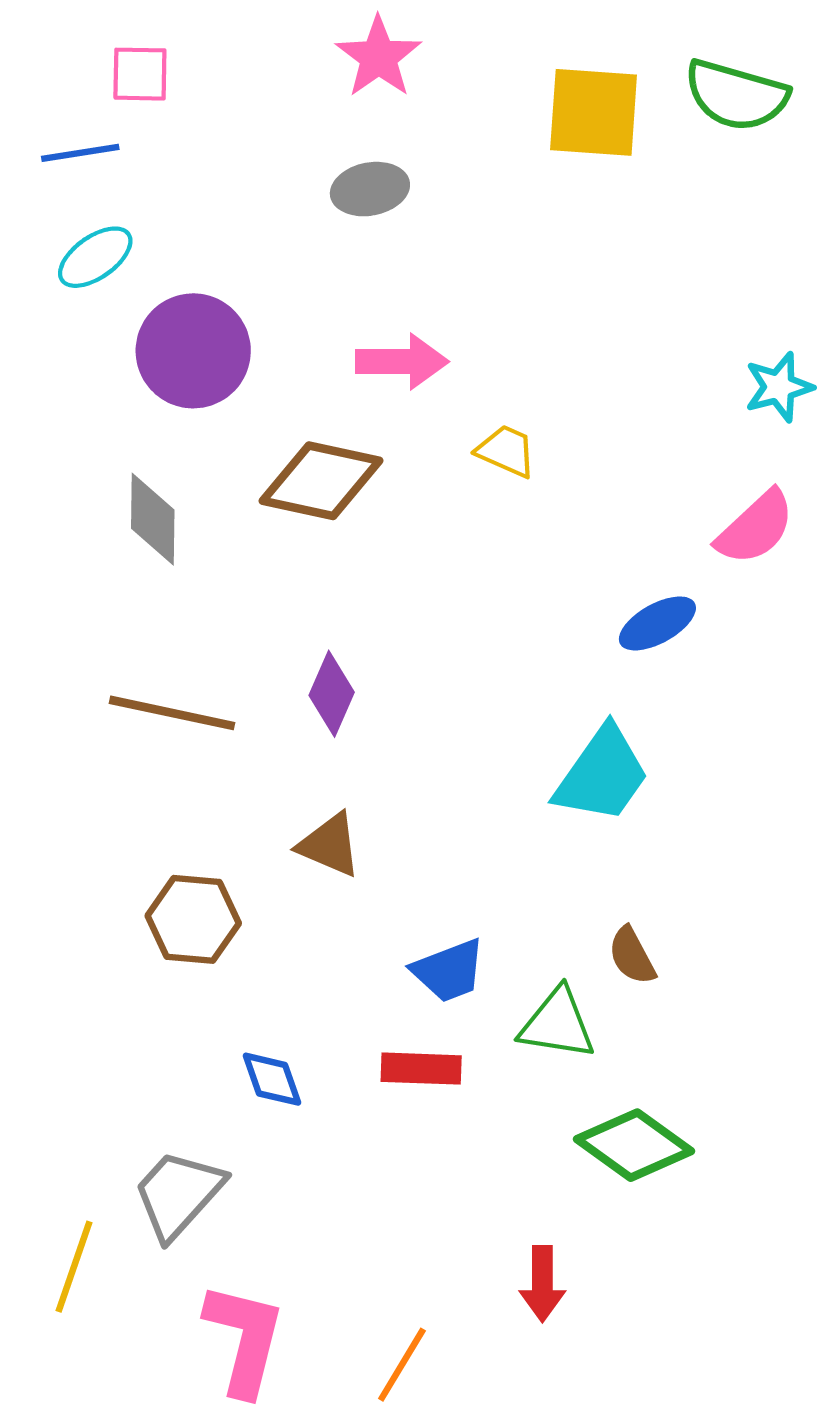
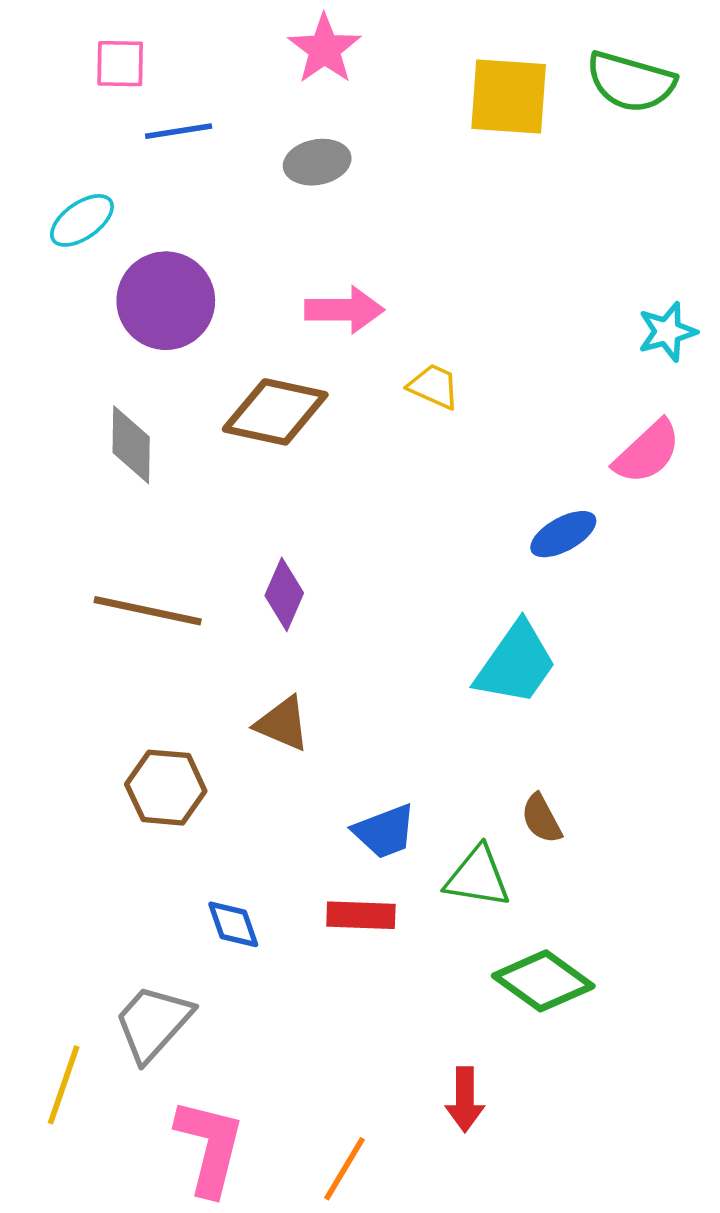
blue line: (80, 153) -> (179, 131), moved

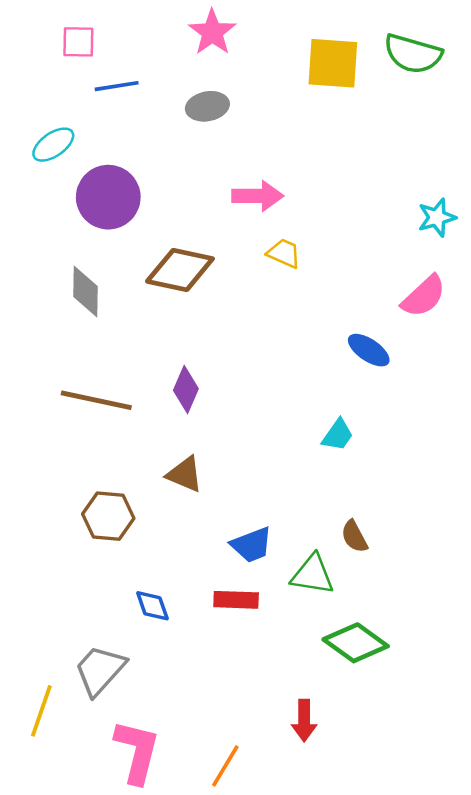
pink arrow: (344, 310) -> (258, 196), moved
blue ellipse: (563, 534) -> (369, 350), turned 63
cyan trapezoid: (516, 664) -> (338, 435), size x0.6

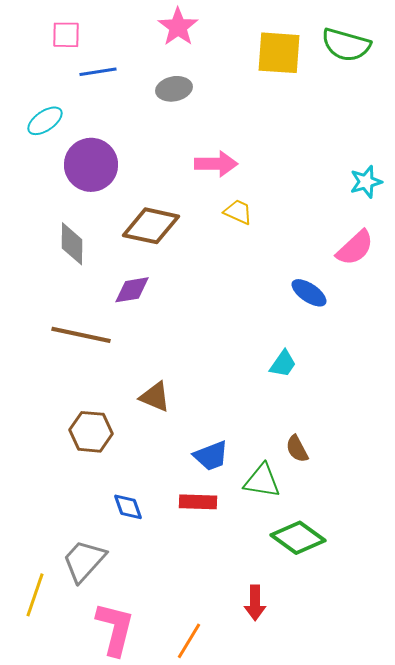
purple diamond: (186, 390) -> (132, 290), moved, turned 57

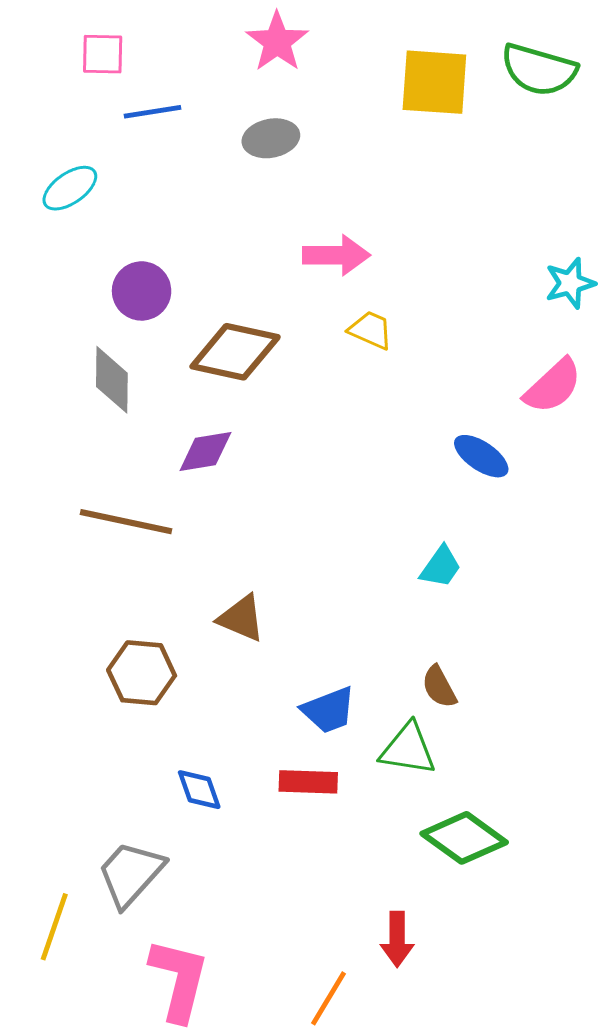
purple circle: (91, 165) -> (142, 291), moved, size x0.7
brown semicircle: (297, 449) -> (439, 687), moved
orange line: (189, 641) -> (329, 998), moved

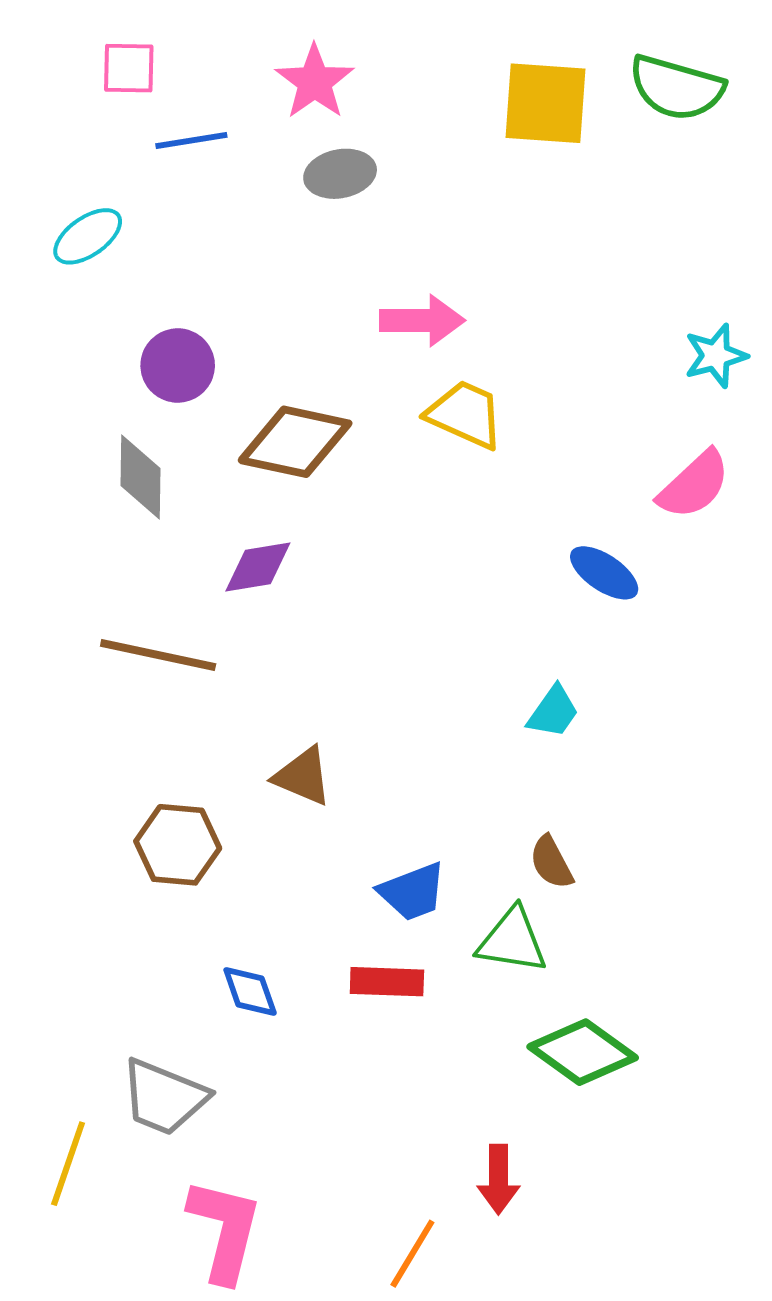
pink star: (277, 42) -> (315, 82), moved
yellow trapezoid: (371, 330) -> (465, 414), size x1.4
gray trapezoid: (131, 874) -> (164, 1097), turned -110

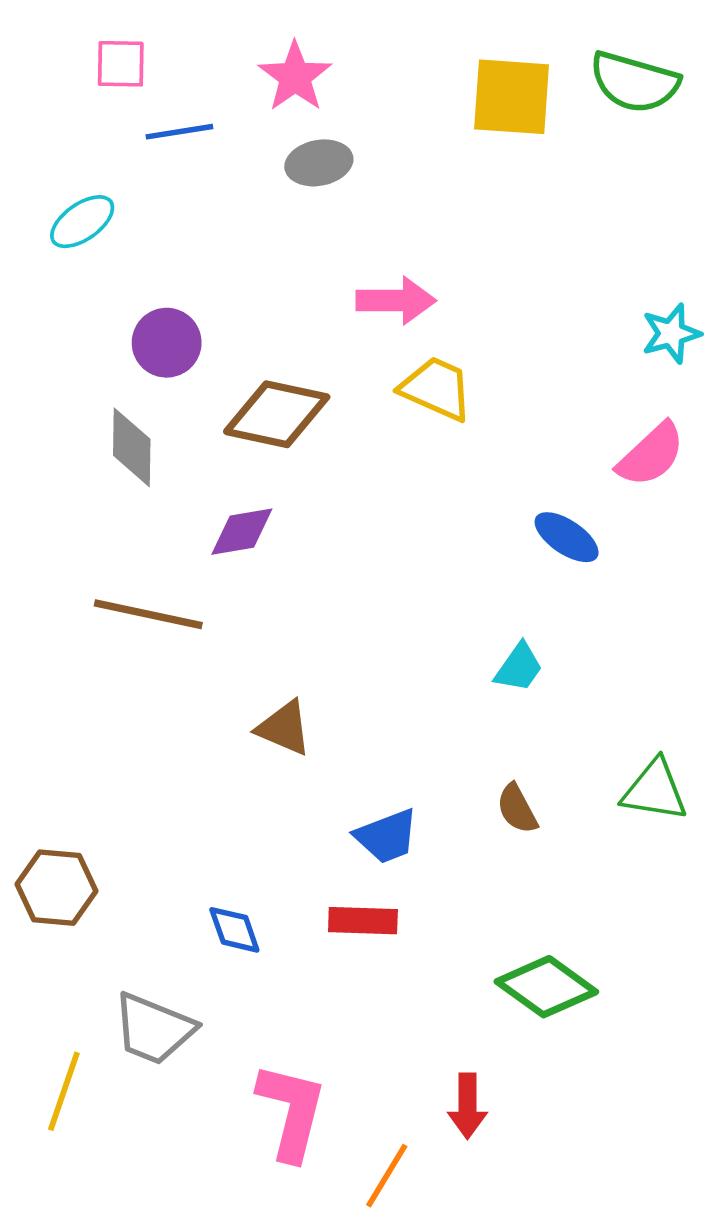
brown hexagon: (178, 845) -> (57, 888), moved
green triangle: (512, 941) -> (655, 790), moved
pink L-shape: (225, 1230) -> (291, 1111), moved

